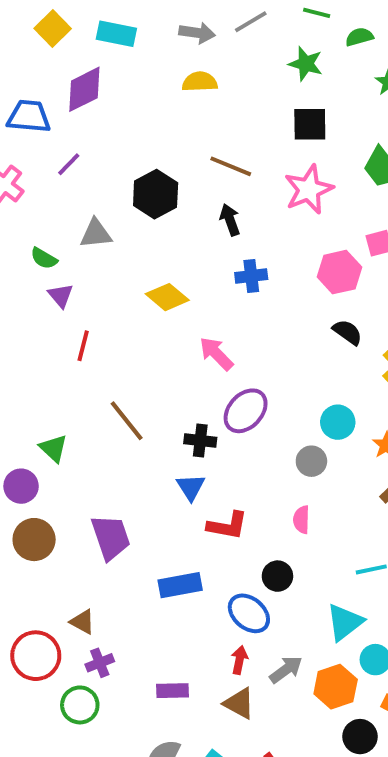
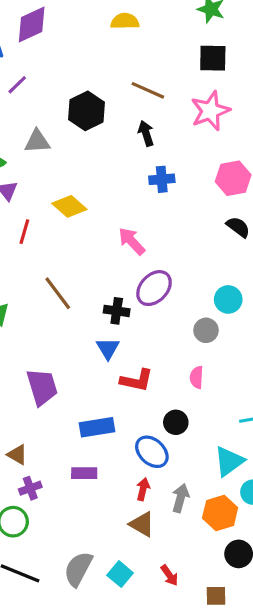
yellow diamond: (167, 297) -> (69, 206), moved
gray arrow: (286, 670) -> (180, 498), turned -40
purple rectangle: (173, 691) -> (84, 473), moved

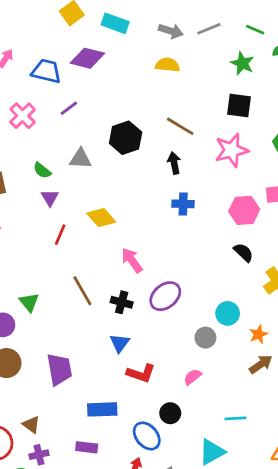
purple diamond: (32, 25) -> (87, 58), turned 32
pink arrow: (132, 241) -> (132, 260), moved
black cross: (117, 311) -> (122, 302), moved
pink semicircle: (197, 377) -> (193, 377), turned 42

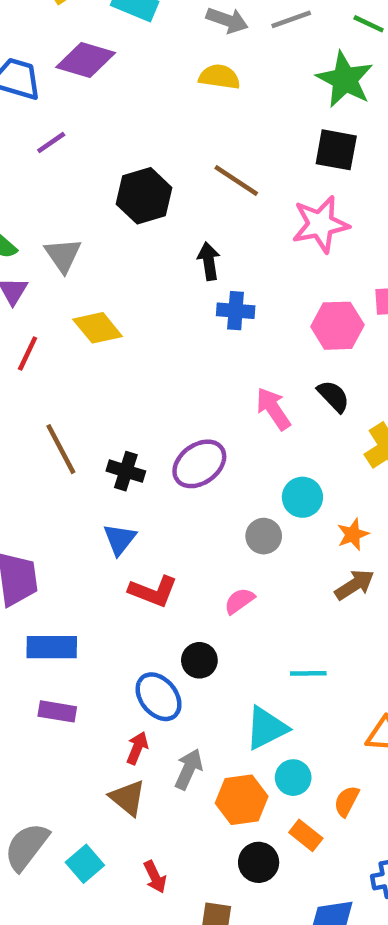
green star: (242, 63) -> (345, 80), size x1.4
gray triangle: (80, 159) -> (63, 255), moved, turned 50
black arrow: (174, 163) -> (209, 261), moved
pink arrow: (132, 260) -> (273, 409), moved
blue rectangle: (102, 409) -> (52, 647), moved

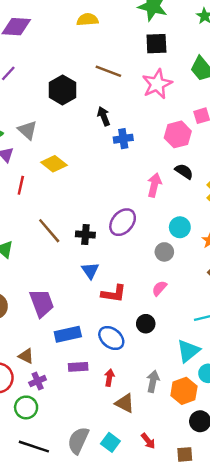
pink arrow: (273, 409) -> (154, 185), turned 60
blue ellipse: (159, 697) -> (111, 338), moved
red arrow: (137, 748) -> (109, 378), moved

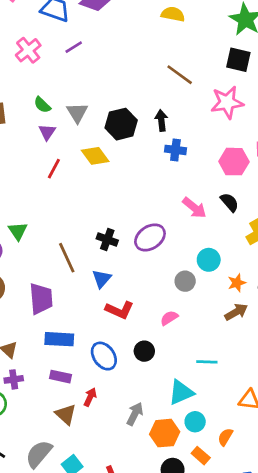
black hexagon: (62, 90) -> (121, 124), moved
pink arrow: (154, 185) -> (194, 208), turned 100
brown line: (49, 231) -> (67, 258), moved
brown triangle: (125, 403) -> (66, 414), moved

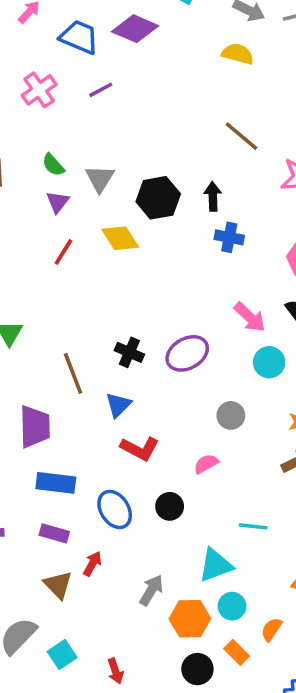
cyan circle: (209, 260) -> (269, 362), moved

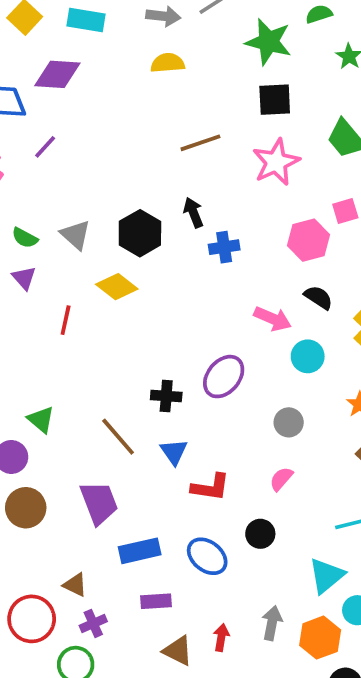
brown line: (241, 136) -> (200, 143), turned -39
purple triangle: (58, 202) -> (24, 278), moved
red arrow: (92, 564) -> (221, 638), moved

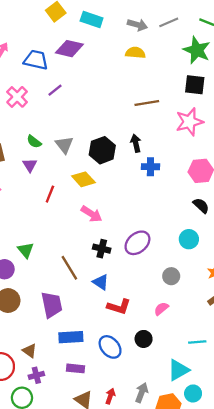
pink arrow: (273, 319) -> (91, 214), moved
blue triangle: (174, 452) -> (101, 282), turned -30

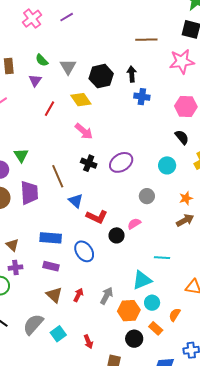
blue triangle: (101, 282) -> (76, 201), moved
purple trapezoid: (52, 305) -> (29, 193), moved
black circle: (144, 339) -> (117, 235), moved

